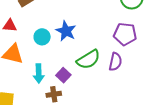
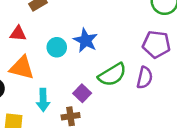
cyan arrow: (39, 74) -> (43, 100), moved

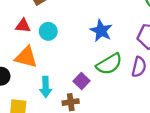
blue star: (85, 40) -> (101, 31), moved
cyan circle: (57, 47) -> (48, 31), moved

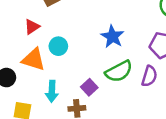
red triangle: (23, 26) -> (32, 27), turned -42
cyan circle: (48, 31) -> (58, 46), moved

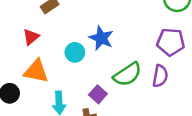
blue star: (112, 37) -> (101, 38), moved
cyan circle: (58, 46) -> (75, 52), moved

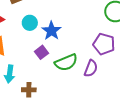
cyan circle: (75, 52) -> (30, 23), moved
purple square: (98, 94) -> (42, 52), moved

